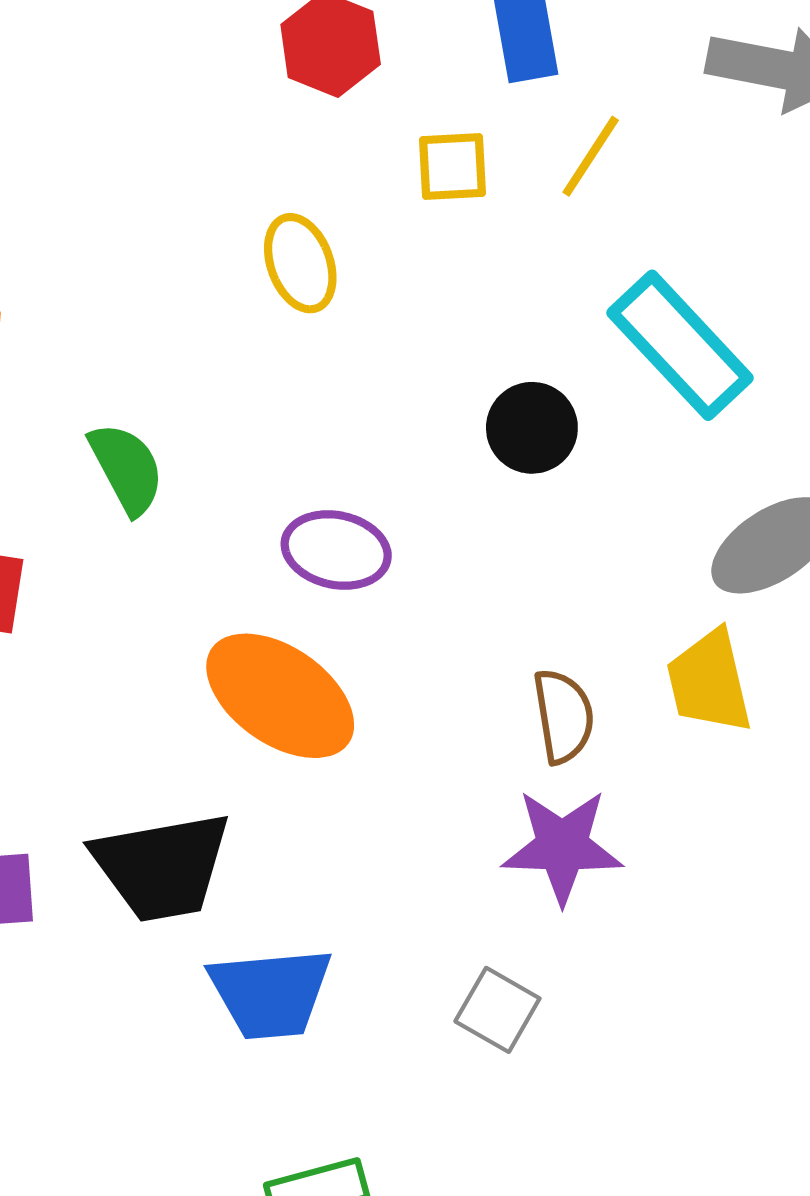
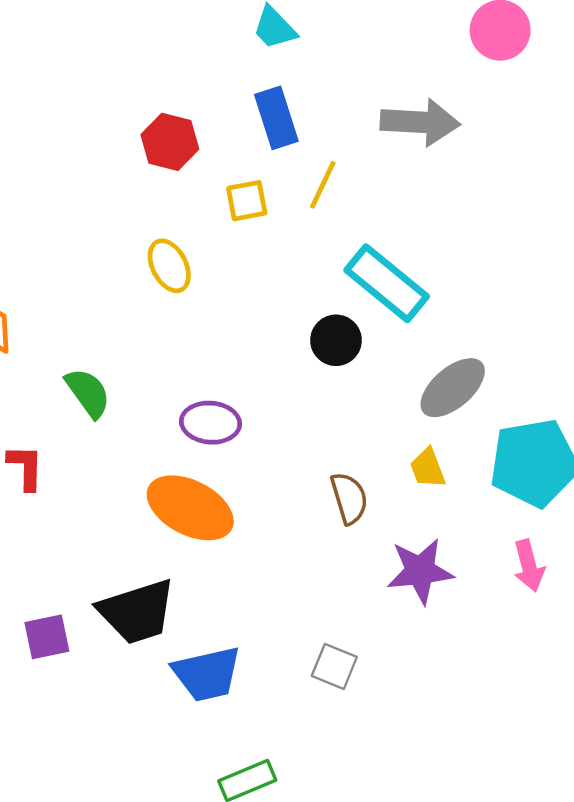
black circle: (532, 428) -> (336, 340), moved
yellow trapezoid: (709, 682) -> (428, 468), size x0.7
purple star: (562, 846) -> (420, 571), moved

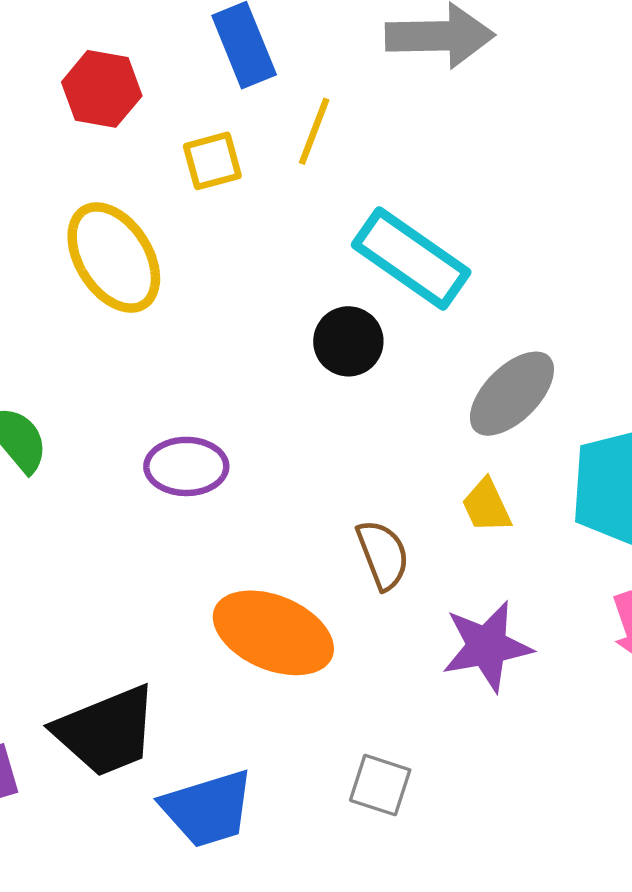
yellow ellipse: (169, 266) -> (114, 257), size x1.5
orange ellipse: (190, 508) -> (273, 633), moved

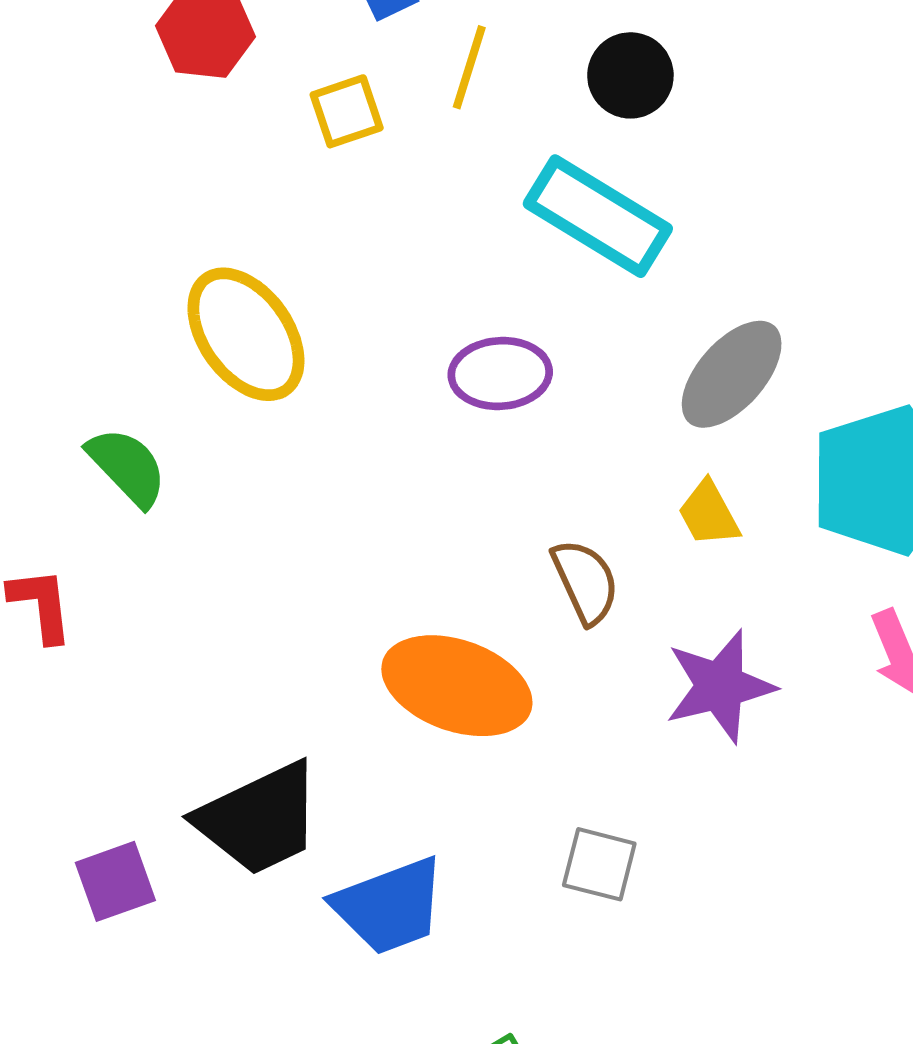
yellow ellipse: (114, 257) -> (246, 334), moved
black circle: (348, 341) -> (630, 75), moved
purple ellipse: (186, 466) -> (500, 373), moved

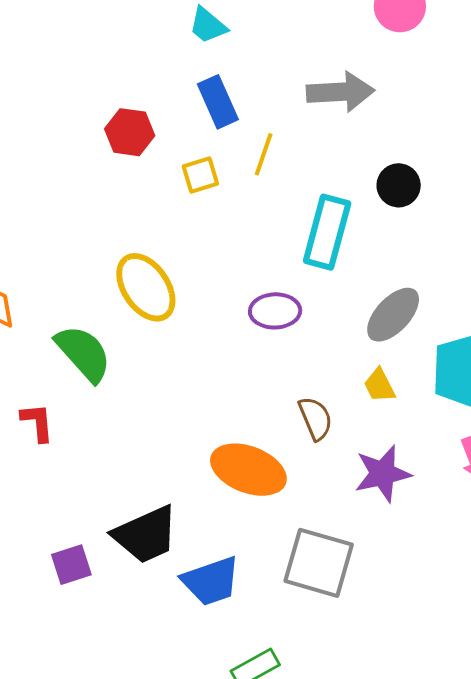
black circle: (630, 75) -> (399, 185), moved
cyan rectangle: (598, 216) -> (327, 232), turned 72
green semicircle: (127, 467) -> (83, 353), size x1.4
gray square: (599, 864) -> (319, 563), size x1.8

